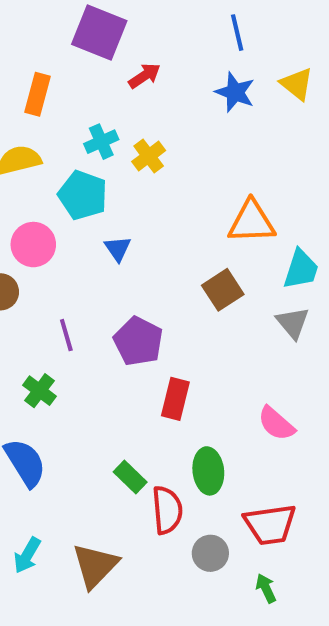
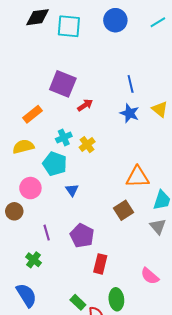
orange rectangle: (37, 94) -> (32, 114), turned 36

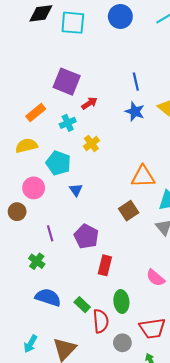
cyan cross: (64, 137) -> (68, 123), moved
blue semicircle: (26, 295) -> (48, 297), moved, turned -40

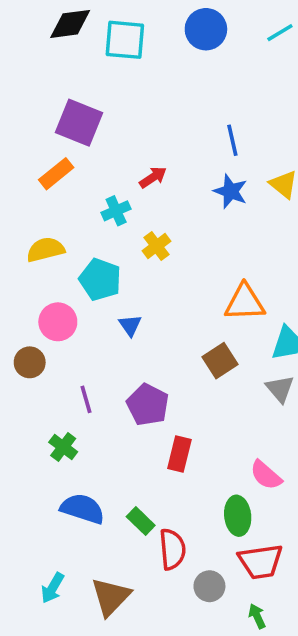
purple square: (67, 82) -> (79, 123), moved
orange rectangle: (36, 113) -> (56, 174), moved
green ellipse: (121, 301) -> (238, 516), moved

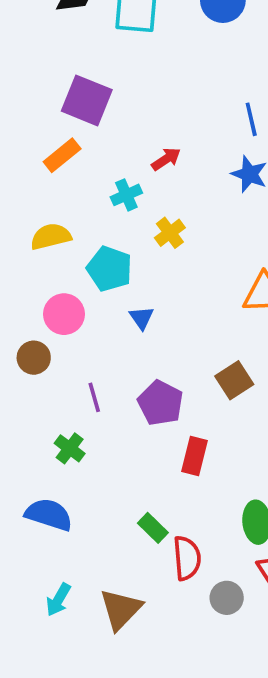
brown square: (220, 361) -> (234, 380), moved
blue semicircle: (83, 509) -> (49, 515), moved

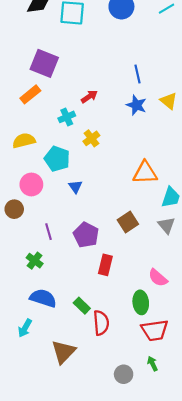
blue semicircle: (49, 515) -> (43, 298), moved
gray circle: (227, 598) -> (124, 374), moved
cyan arrow: (58, 600) -> (25, 328), moved

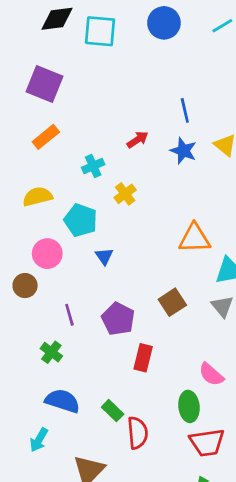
purple square: (44, 63) -> (44, 84), moved
red arrow: (89, 97) -> (138, 140), moved

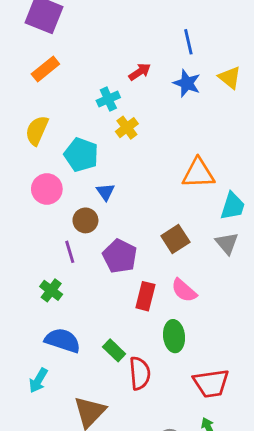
cyan cross: (93, 166) -> (108, 99), moved
yellow semicircle: (38, 197) -> (37, 130), turned -52
brown circle: (25, 286) -> (85, 220), moved
pink semicircle: (211, 374) -> (184, 290), moved
green ellipse: (189, 406) -> (174, 336), moved

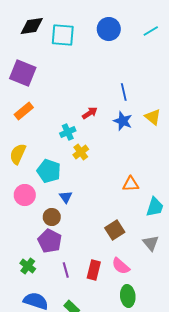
orange triangle: (198, 173) -> (131, 184), size x0.7
gray triangle: (227, 243) -> (151, 243), moved
purple line: (70, 252) -> (66, 270), moved
purple pentagon: (120, 256) -> (50, 241), moved
green ellipse: (174, 336) -> (128, 296), moved

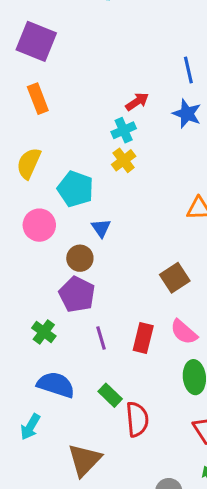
orange rectangle: (24, 111) -> (38, 99), turned -72
cyan cross: (68, 132) -> (124, 130), moved

